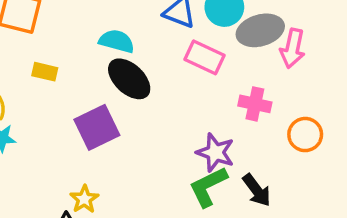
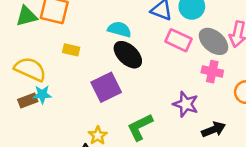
gray ellipse: (260, 30) -> (214, 41), moved, turned 56
green L-shape: (208, 187) -> (140, 127), moved
black arrow: (257, 190) -> (214, 129), turned -75

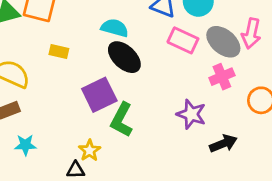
pink cross: (212, 72) -> (222, 77), turned -35
cyan star: (42, 94) -> (25, 145), moved
green L-shape: (140, 127) -> (122, 120), moved, turned -36

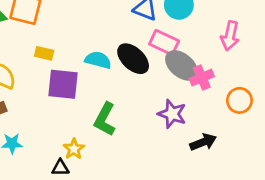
cyan semicircle: (115, 28) -> (98, 60), moved
gray ellipse: (223, 42) -> (182, 65), moved
black ellipse: (124, 57) -> (133, 59), moved
purple square: (99, 95) -> (63, 84), moved, turned 32

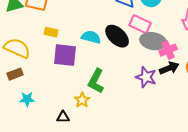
gray ellipse: (182, 65) -> (153, 41), turned -30
black arrow: (203, 142) -> (169, 68), moved
yellow star: (74, 149) -> (82, 100), moved

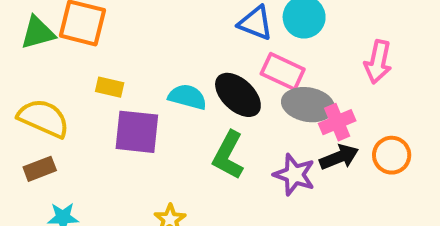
green L-shape: (96, 81) -> (228, 155), moved

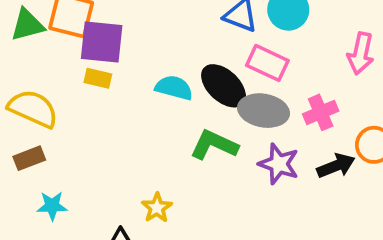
gray ellipse: (308, 105) -> (264, 111), moved
purple square: (137, 132) -> (102, 42), moved
green L-shape: (228, 155) -> (214, 145), turned 87
black arrow: (339, 157) -> (336, 166), moved

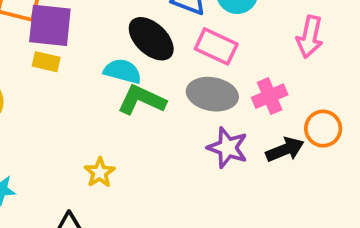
black ellipse: (224, 86) -> (151, 39), moved
green L-shape: (214, 145) -> (142, 100), moved
yellow star: (157, 208) -> (100, 172), moved

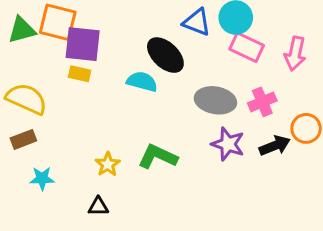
pink rectangle: (216, 46) -> (247, 47), moved
green L-shape: (142, 100) -> (158, 157), moved
yellow star: (100, 172) -> (108, 164), moved

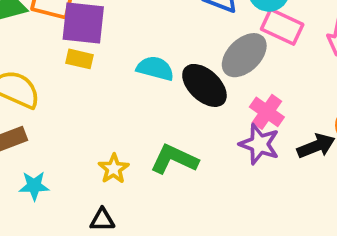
black ellipse: (165, 55) -> (204, 85), moved
gray ellipse: (215, 100) -> (244, 55), moved, turned -54
pink cross: (262, 102) -> (267, 112), moved, turned -32

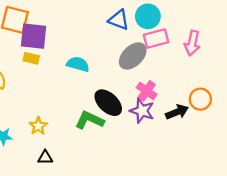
pink rectangle: (282, 27) -> (156, 38), turned -40
black ellipse: (204, 85) -> (108, 103), moved
yellow star: (114, 169) -> (38, 126), moved

